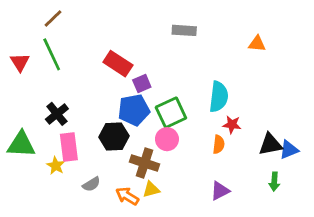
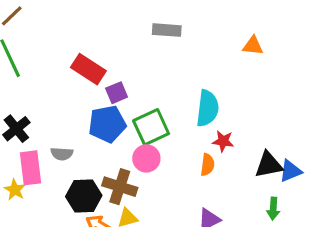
black hexagon: (114, 136) -> (84, 196), moved
gray semicircle: (91, 184) -> (62, 154), moved, turned 36

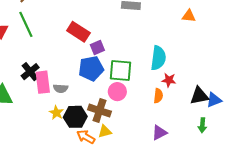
green square: (151, 127) -> (120, 71), turned 30
pink rectangle: (30, 168) -> (43, 82), moved
yellow star: (15, 190) -> (56, 113), moved

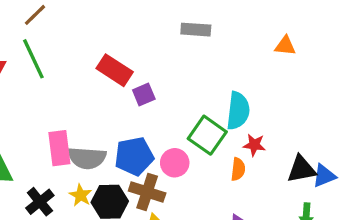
blue pentagon: (91, 68) -> (134, 156), moved
green square: (120, 71) -> (207, 135), moved, turned 30
black cross: (30, 72) -> (40, 202), moved
gray semicircle: (61, 88) -> (87, 158), size x1.6

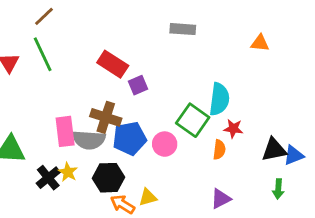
brown cross: (147, 192) -> (106, 117), moved
yellow star: (80, 195) -> (68, 172), moved

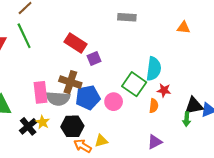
green arrow: (278, 189) -> (187, 119), moved

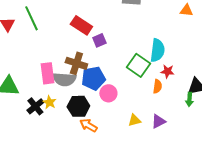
pink circle: (114, 102) -> (108, 93), moved
yellow triangle: (101, 141) -> (134, 120), moved

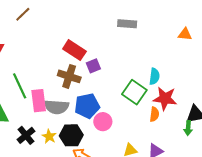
green line: (31, 18) -> (20, 86), moved
cyan semicircle: (157, 50) -> (154, 76), size x0.7
brown cross: (76, 63) -> (69, 76), moved
red star: (167, 71) -> (165, 98), size x1.6
yellow star: (49, 102) -> (49, 136), moved

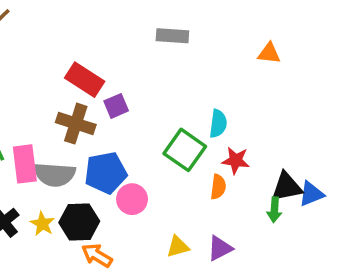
red star: (165, 98) -> (236, 160), size x0.7

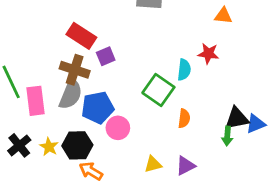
red star: (236, 160) -> (208, 54), moved
gray semicircle: (55, 175) -> (71, 94), moved, turned -72

